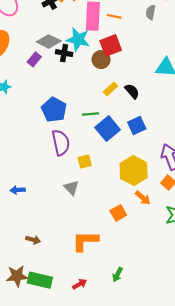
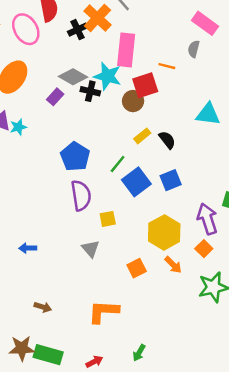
orange line: (114, 16) -> (167, 66), moved
green line: (91, 114) -> (118, 164), turned -49
orange square: (118, 213) -> (137, 268), moved

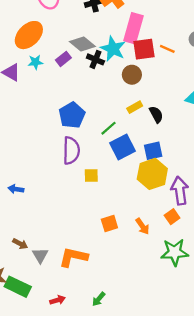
red square: (145, 85) -> (144, 49), moved
cyan star: (18, 127) -> (35, 62), moved
yellow hexagon: (164, 232) -> (152, 174), moved
gray triangle: (91, 249) -> (40, 255), moved

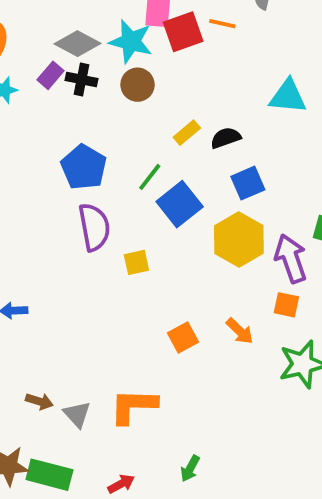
black cross: (95, 59) -> (82, 79), moved
brown circle: (132, 75) -> (138, 85), moved
black semicircle: (156, 114) -> (226, 138), turned -70
blue square: (153, 151) -> (248, 183), moved
orange square: (172, 217) -> (286, 305), turned -32

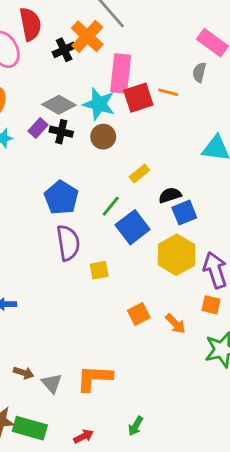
black semicircle: (226, 138) -> (170, 195), moved
orange square: (183, 337) -> (139, 314), moved

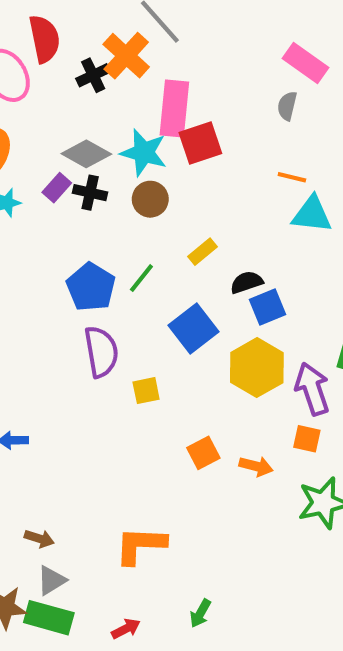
orange line: (168, 92) -> (292, 177), moved
green line: (111, 206) -> (141, 278), moved
orange arrow: (175, 324) -> (256, 466), turned -30
gray triangle: (52, 383) -> (51, 580), moved, turned 40

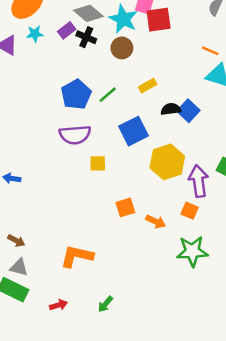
blue square: (267, 307) -> (188, 111), moved, turned -35
purple semicircle: (101, 352) -> (75, 135), turned 84
gray triangle: (51, 580) -> (19, 267), turned 36

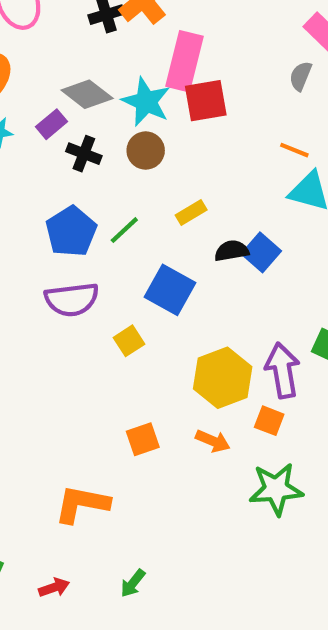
black cross: (86, 37) -> (84, 154), moved
blue square: (133, 131) -> (170, 290), turned -32
yellow hexagon: (167, 162) -> (223, 378), moved
yellow square: (98, 163) -> (129, 341), moved, turned -30
orange square: (125, 207) -> (143, 439), moved

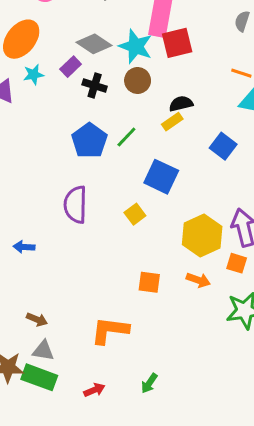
black semicircle: (232, 251) -> (181, 104), moved
purple semicircle: (72, 299) -> (75, 205), moved, turned 102
orange square: (143, 439) -> (149, 282), turned 30

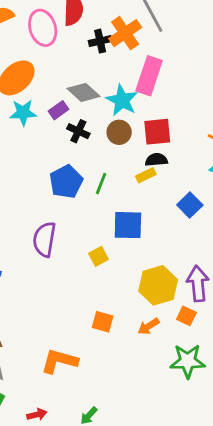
red square: (177, 43) -> (157, 132), moved
cyan star: (34, 75) -> (23, 113), size x1.4
green line: (126, 137) -> (101, 183), turned -30
blue square: (161, 177) -> (128, 225), turned -32
orange arrow: (198, 280) -> (148, 326), turned 120

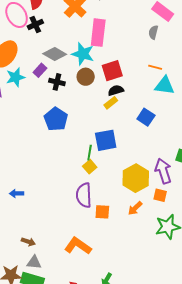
black cross: (100, 41) -> (35, 25), moved
green line: (101, 183) -> (90, 153), moved
purple semicircle: (44, 239) -> (84, 195), moved
orange L-shape: (59, 361) -> (78, 246), turned 32

